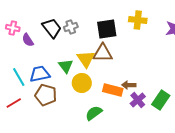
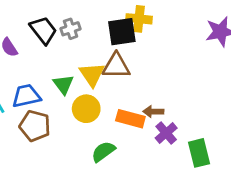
yellow cross: (138, 20) -> (139, 19), moved
green rectangle: (161, 100) -> (199, 153), moved, turned -48

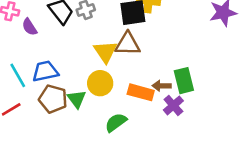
green triangle: (63, 84) -> (77, 99), moved
green rectangle: (199, 153) -> (184, 81), moved

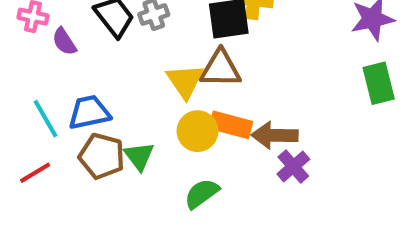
green rectangle: (184, 81) -> (379, 83), moved
yellow circle: (100, 83) -> (198, 131), moved
brown arrow: (162, 86) -> (275, 135), size x1.5
orange rectangle: (141, 92) -> (231, 125), moved

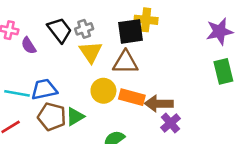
yellow triangle: (185, 81) -> (91, 52), moved
cyan line: (45, 119) -> (17, 93), turned -50
yellow circle: (198, 131) -> (103, 91), moved
green triangle: (139, 156) -> (75, 117), turned 36

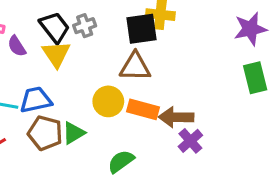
yellow triangle: (91, 52) -> (56, 54), moved

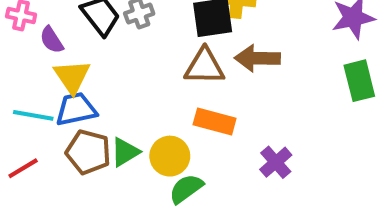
yellow triangle: (56, 54) -> (72, 77), moved
yellow circle: (108, 101) -> (170, 156), moved
brown arrow: (176, 117) -> (257, 58), moved

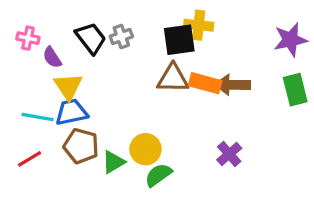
brown arrow: (257, 58) -> (232, 85), moved
orange rectangle: (215, 121) -> (205, 83), moved
green triangle: (125, 152) -> (113, 162), moved

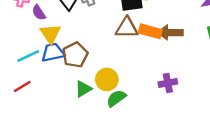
cyan line: (38, 117) -> (28, 56), turned -35
brown pentagon: (81, 146) -> (75, 55), moved, turned 30
purple cross: (229, 154) -> (168, 83), turned 30

